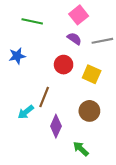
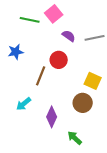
pink square: (79, 15) -> (54, 14), moved
yellow square: (92, 74) -> (93, 81), moved
brown line: (44, 97) -> (41, 76), moved

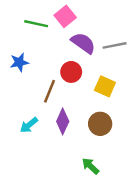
purple semicircle: (69, 36) -> (83, 43), size x1.5
yellow square: (93, 81) -> (105, 86), moved
purple diamond: (52, 117) -> (63, 121), moved

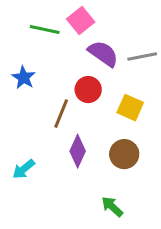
blue star: (19, 62) -> (24, 78), turned -30
cyan arrow: (29, 125) -> (24, 169), moved

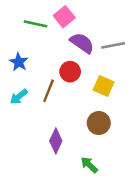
purple diamond: (78, 151) -> (56, 141), moved
cyan arrow: (24, 169) -> (19, 97), moved

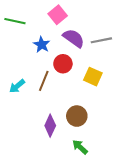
green line: (35, 24) -> (15, 21), moved
blue star: (19, 62) -> (42, 45), moved
brown circle: (99, 123) -> (77, 116), moved

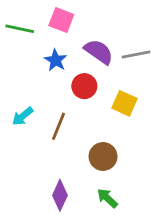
pink square: (58, 15) -> (61, 20), moved, turned -30
brown line: (44, 81) -> (58, 126), moved
purple diamond: (50, 126) -> (60, 195), moved

